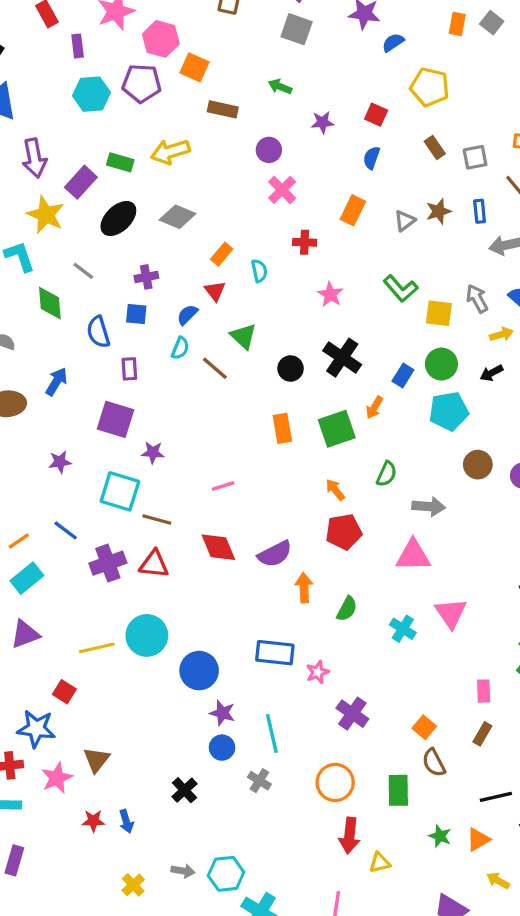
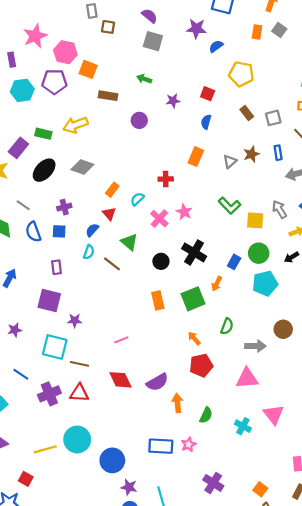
pink cross: (282, 190) -> (159, 219), moved
cyan semicircle: (259, 271) -> (137, 199), turned -120
blue semicircle: (98, 332) -> (33, 232), moved
brown circle: (478, 465) -> (283, 329), moved
pink star: (318, 672) -> (189, 444), moved

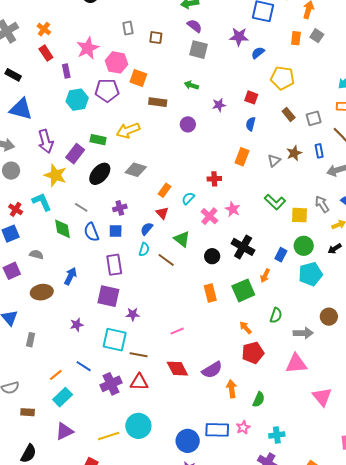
gray rectangle: (92, 11) -> (128, 28), moved
purple rectangle: (56, 267) -> (114, 265), size x1.5
cyan cross: (243, 426) -> (277, 435), moved, turned -35
blue circle: (112, 460) -> (188, 441), moved

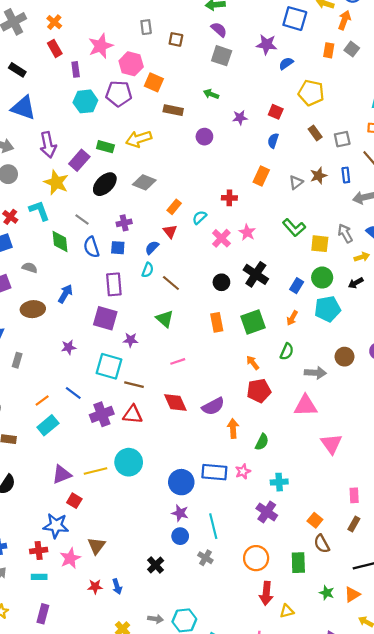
green triangle: (182, 239) -> (165, 319), moved
orange arrow: (265, 276) -> (292, 318), moved
purple triangle: (64, 431) -> (62, 474), moved

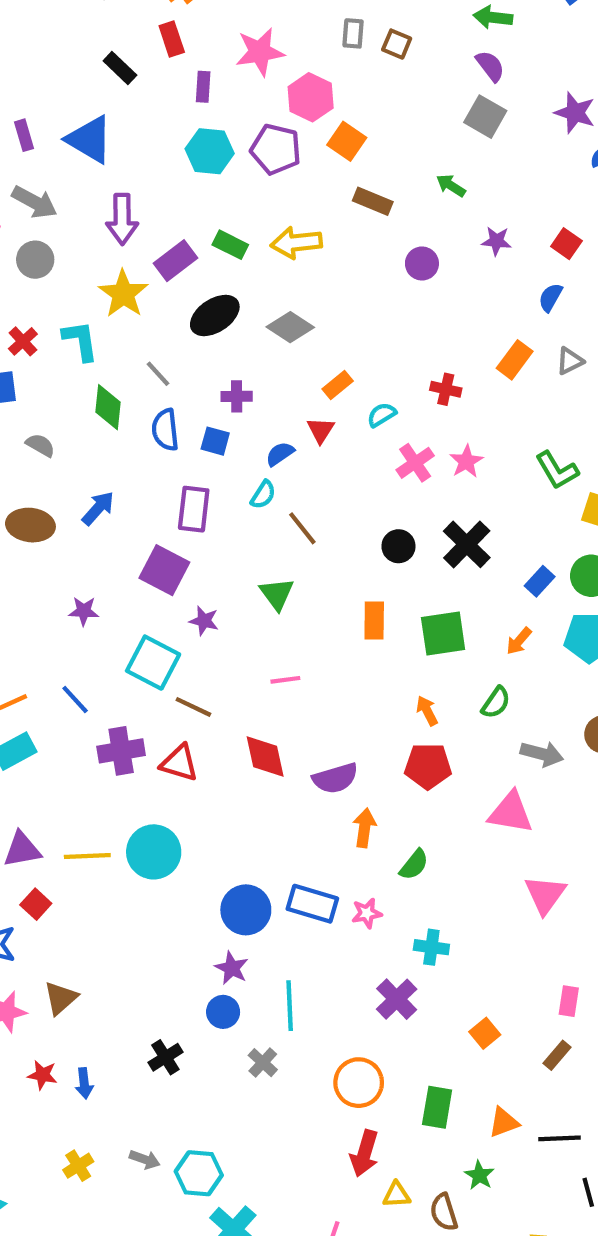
brown square: (176, 39) -> (397, 44), moved
black rectangle: (17, 70) -> (120, 68), moved
gray triangle: (296, 182) -> (570, 361), moved
brown semicircle: (322, 544) -> (444, 1212), moved
orange triangle: (352, 595) -> (504, 1122), moved

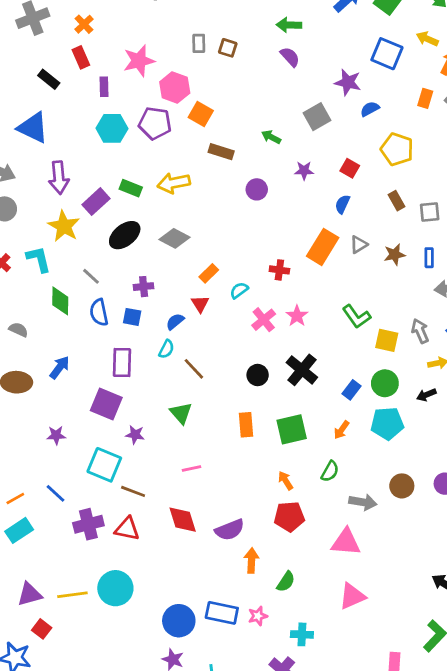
gray square: (485, 117) -> (317, 117), moved, turned 36
orange rectangle: (515, 360) -> (323, 247), size x1.4
pink triangle: (545, 895) -> (352, 596), moved, turned 36

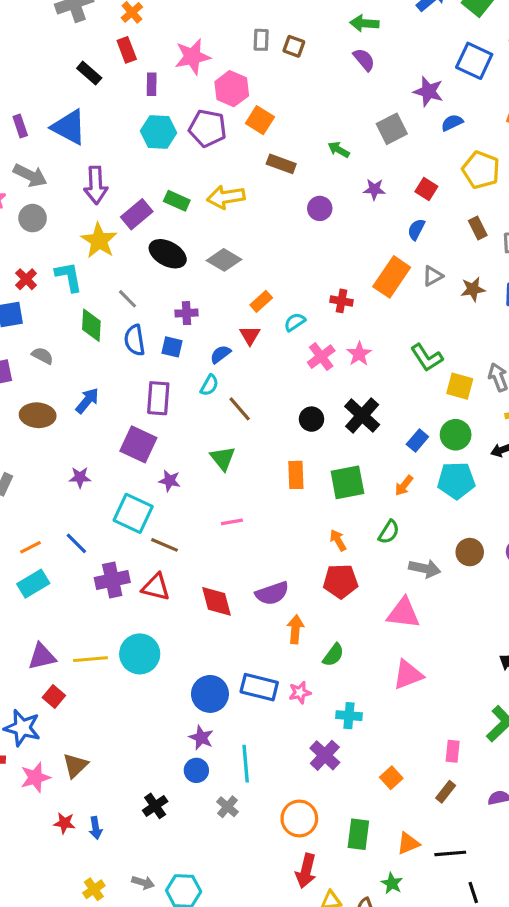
black ellipse: (125, 235) -> (168, 254), turned 64
red diamond: (183, 520) -> (217, 601), moved

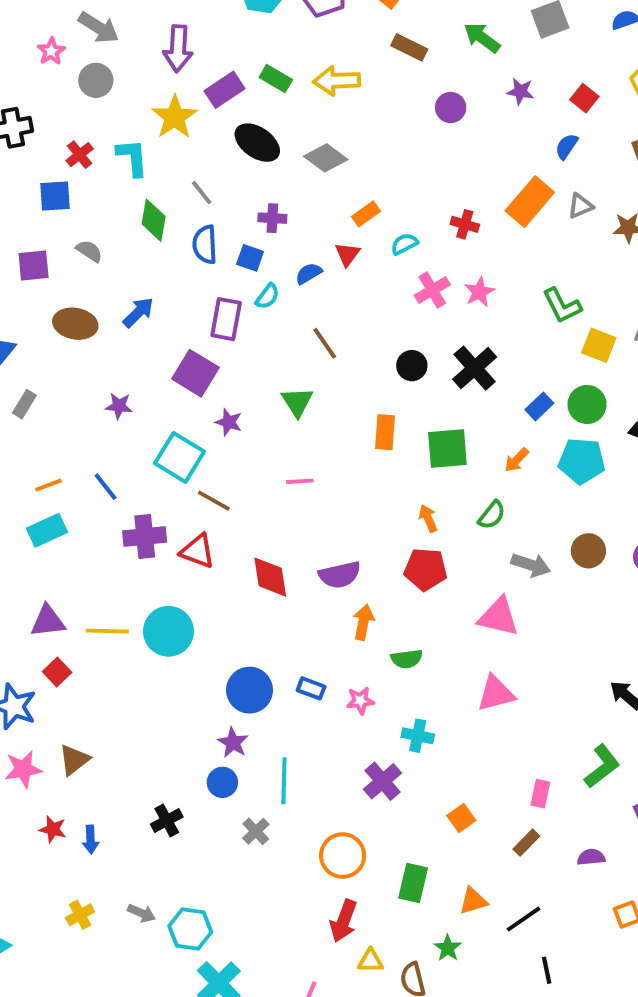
green arrow: (339, 150) -> (482, 38), size x1.4
cyan semicircle: (209, 385) -> (267, 296), moved
green semicircle: (333, 655) -> (407, 659), turned 40
blue rectangle: (259, 687) -> (311, 688), size x0.6
black line: (450, 853) -> (524, 919), turned -36

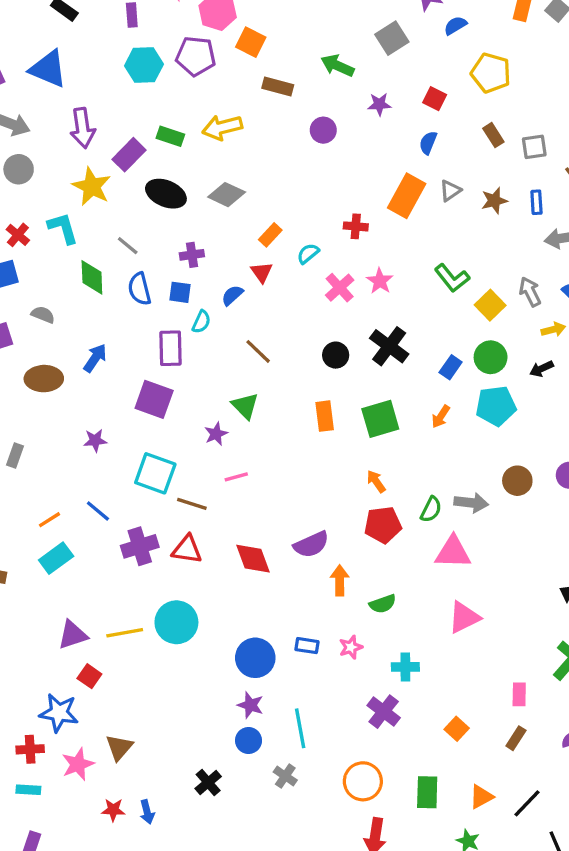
yellow square: (599, 345) -> (490, 305), turned 36
purple star: (229, 422) -> (216, 434), moved, turned -30
pink line: (300, 481) -> (236, 477), moved
green semicircle: (492, 515) -> (431, 509), moved

